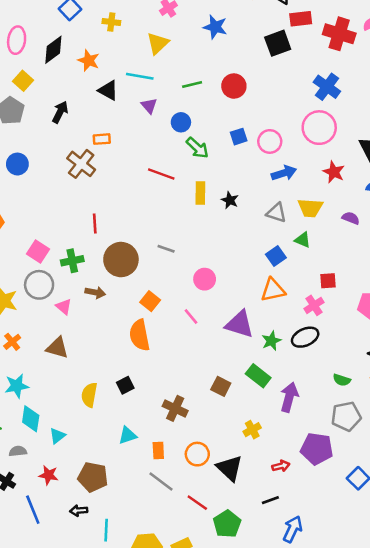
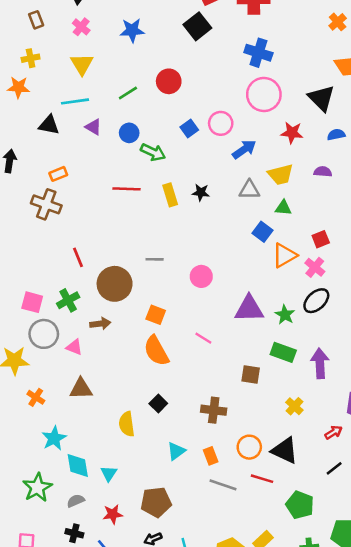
orange star: (89, 60) -> (18, 87), moved
orange triangle: (273, 290) -> (284, 255), moved
pink line: (191, 317) -> (203, 338), moved
red line: (197, 503) -> (262, 479), moved

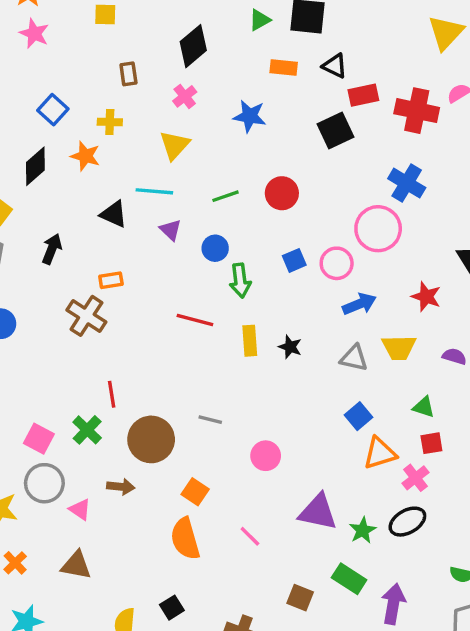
pink circle: (264, 94) -> (378, 229), moved
green arrow: (153, 152) -> (240, 281), turned 45
green triangle: (283, 208) -> (424, 407), moved
green cross: (68, 300) -> (87, 430), moved, turned -30

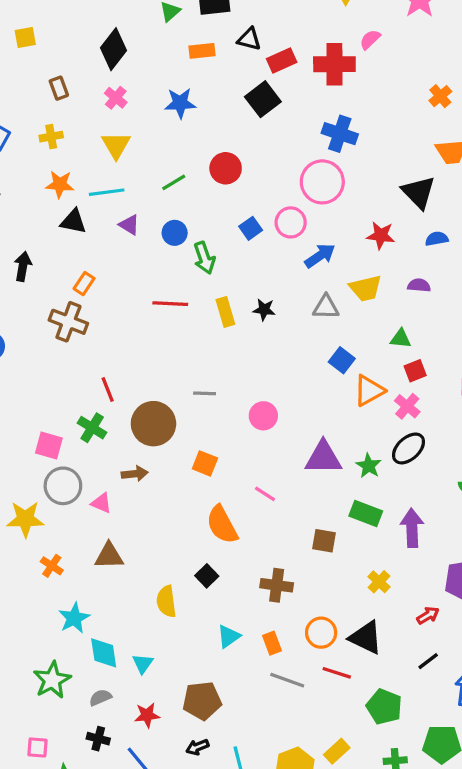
orange star: (85, 156) -> (60, 184), moved
orange rectangle: (111, 280) -> (84, 284), turned -35
orange semicircle: (185, 539) -> (222, 525), moved

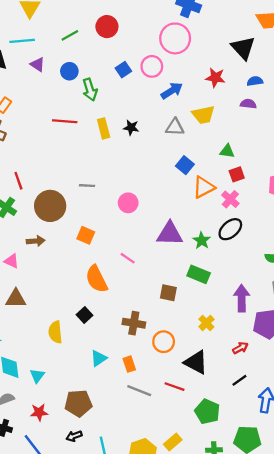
purple semicircle: (419, 285) -> (248, 104), moved
purple arrow: (412, 528) -> (242, 298), moved
orange circle: (321, 633) -> (164, 342), moved

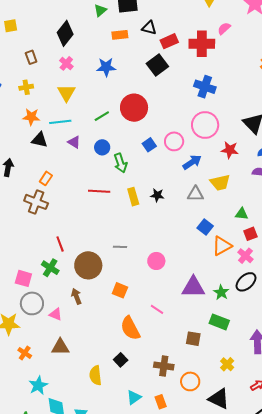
red circle: (107, 27) -> (134, 108), size x1.4
pink circle: (175, 38) -> (205, 125), moved
brown arrow: (36, 241) -> (76, 296), turned -105

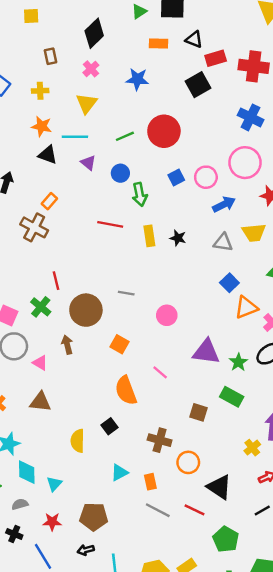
yellow cross: (227, 364) -> (252, 448), moved

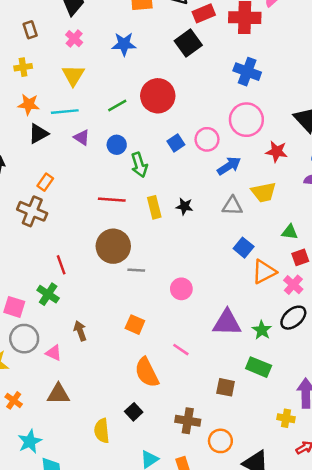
black triangle: (48, 155) -> (38, 134), turned -42
brown circle: (86, 310) -> (113, 246), moved
yellow cross: (252, 448) -> (286, 418), turned -35

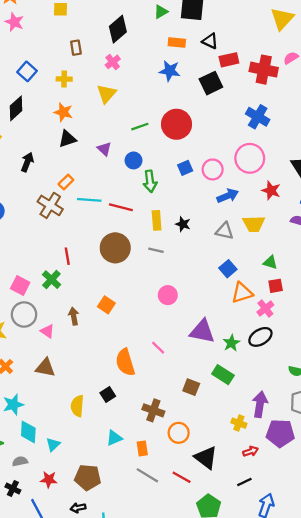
blue star: (124, 44) -> (170, 71), moved
cyan line: (65, 112) -> (89, 200), moved
gray line: (136, 270) -> (156, 250), moved
orange square: (135, 325) -> (106, 305), moved

